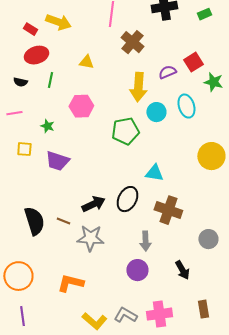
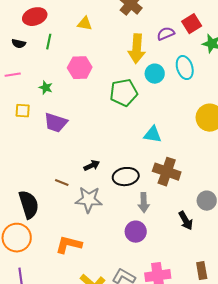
black ellipse: (127, 199) -> (126, 177), moved, turned 55
black arrow: (93, 204) -> (92, 166), size x0.7
black semicircle: (34, 221) -> (29, 205), moved
black arrow: (182, 270) -> (186, 221), moved

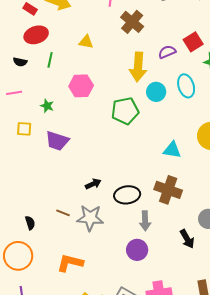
cyan triangle: (153, 135) -> (172, 150), moved
brown line: (62, 183) -> (63, 213), moved
black semicircle: (29, 205) -> (30, 223), size x0.5

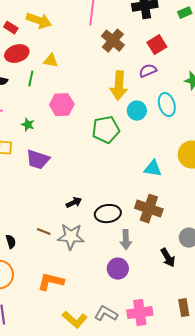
yellow triangle: (86, 42) -> (51, 61), moved
red square: (193, 42) -> (157, 45), moved

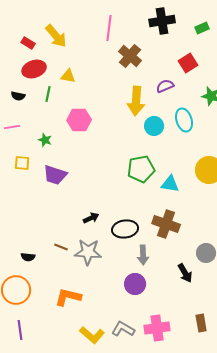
yellow arrow: (39, 21) -> (56, 36), turned 30
red square: (157, 45) -> (188, 63), moved
green pentagon: (106, 130) -> (141, 169), moved
black semicircle: (11, 242) -> (28, 257), turned 112

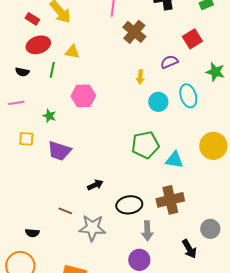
yellow arrow: (136, 101) -> (140, 77), size x0.5
black arrow: (91, 218) -> (95, 185), moved
brown cross: (166, 224) -> (170, 200), turned -32
brown line: (61, 247) -> (65, 211), moved

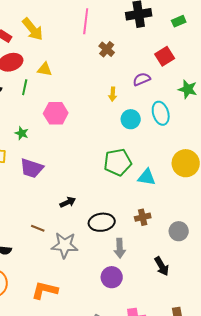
brown cross: (134, 32) -> (107, 49), size x0.7
brown cross: (170, 200) -> (143, 217), size x0.6
gray circle: (210, 229) -> (179, 231), moved

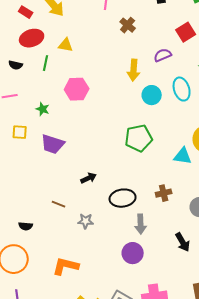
yellow arrow: (113, 94) -> (134, 70), size x1.5
cyan triangle: (147, 177) -> (183, 156), moved
gray star: (65, 245) -> (86, 221), size x0.6

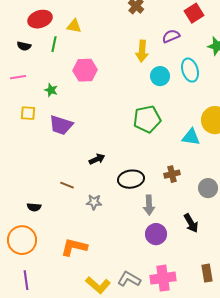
purple circle: (133, 253) -> (156, 234), moved

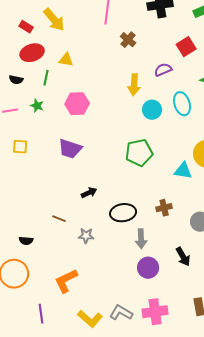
green star: (51, 90) -> (37, 106), moved
purple trapezoid: (61, 125) -> (70, 149), moved
orange L-shape: (74, 247) -> (66, 281), turned -40
purple line: (26, 280) -> (41, 314), moved

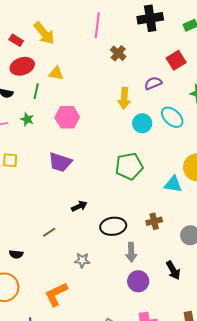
cyan ellipse: (182, 104) -> (172, 117), turned -30
brown line: (59, 219) -> (49, 232), turned -56
gray star: (86, 236) -> (82, 260), moved

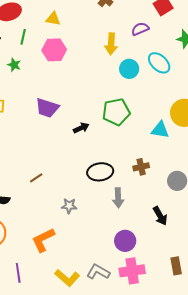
yellow triangle: (56, 73) -> (53, 19), moved
pink hexagon: (67, 117) -> (54, 50), moved
black arrow: (79, 206) -> (81, 128), moved
purple circle: (138, 281) -> (125, 241), moved

